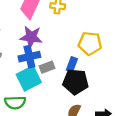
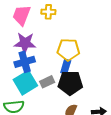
yellow pentagon: (90, 43) -> (68, 50), moved
gray rectangle: (47, 67) -> (47, 82), moved

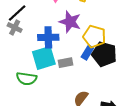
purple star: (25, 43) -> (70, 22), moved
black pentagon: (70, 83) -> (104, 54), moved

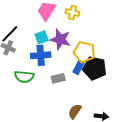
cyan square: (44, 58) -> (42, 37), moved, size x0.6
green semicircle: (27, 79) -> (24, 77), moved

